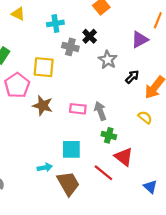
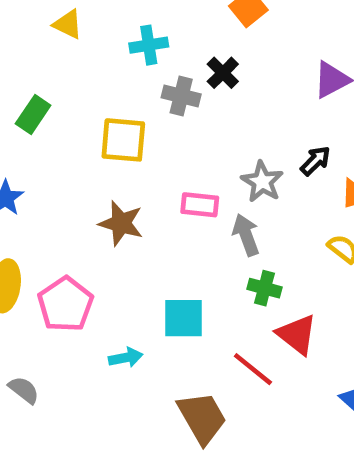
gray star: (108, 60) -> (262, 182), moved
pink pentagon: (17, 85) -> (65, 304), moved
pink rectangle: (78, 109) -> (200, 205), moved
brown trapezoid: (68, 183) -> (202, 418), moved

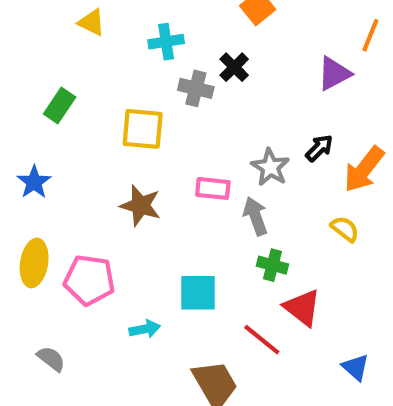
pink pentagon: (65, 304) -> (89, 280), turned -30

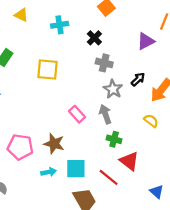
gray cross: (196, 88) -> (104, 63), moved
pink rectangle: (213, 188) -> (77, 114), moved, turned 42
brown star: (140, 206) -> (54, 144), moved
cyan square: (198, 293) -> (76, 169), moved

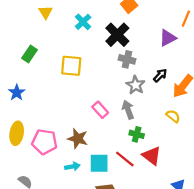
yellow triangle: (21, 15) -> (46, 12), turned 32
cyan cross: (60, 25) -> (83, 22), turned -35
black cross: (94, 38) -> (117, 35), size x1.6
red line: (109, 177) -> (125, 159), moved

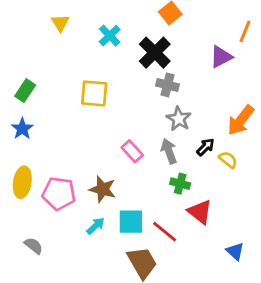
green rectangle: (29, 54) -> (25, 91), moved
black arrow: (160, 75) -> (206, 147), moved
red line: (125, 159) -> (165, 232), moved
cyan arrow: (72, 166) -> (96, 226), turned -32

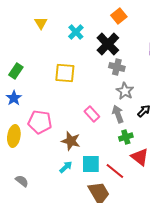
green cross: (180, 184) -> (126, 137), turned -32
pink pentagon: (59, 194) -> (40, 122), moved

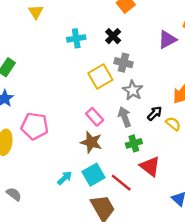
cyan cross: (76, 32) -> (76, 38), moved, turned 35
black cross: (108, 44) -> (113, 36), size x0.6
yellow square: (65, 73) -> (100, 76), moved, turned -35
brown star: (71, 141) -> (91, 142), moved
cyan square: (91, 164) -> (94, 175), turned -30

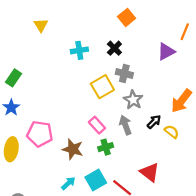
brown star: (91, 142) -> (73, 149), moved
green cross: (134, 143) -> (106, 147), moved

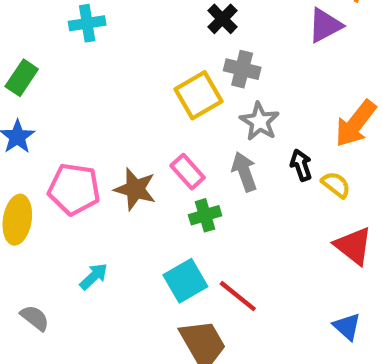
cyan cross: (79, 50) -> (87, 23), moved
black arrow: (154, 122) -> (301, 165), turned -64
brown star: (73, 149) -> (135, 189), moved
red triangle: (150, 172) -> (353, 246), moved
cyan arrow: (68, 183) -> (94, 276), moved

